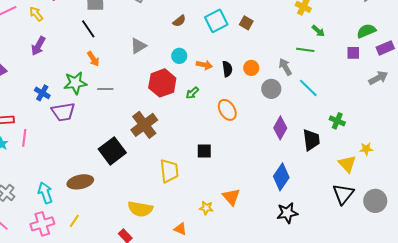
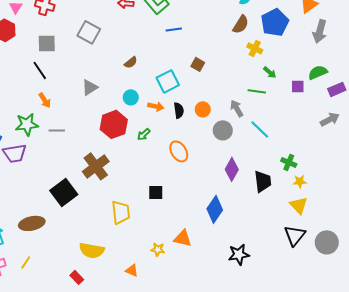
cyan square: (216, 21) -> (168, 81), moved
purple square: (353, 53) -> (298, 86), moved
yellow star: (366, 149) -> (300, 181), moved
blue diamond: (281, 177) -> (215, 209), moved
orange triangle: (231, 197) -> (183, 238), turned -36

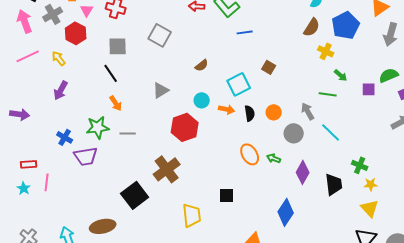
green arrow: (144, 134) -> (274, 158), moved, turned 64

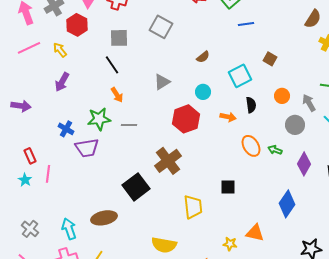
orange arrow: (227, 109) -> (228, 117), moved
orange circle: (274, 112) -> (282, 96), moved
red rectangle: (29, 164) -> (30, 156), turned 70

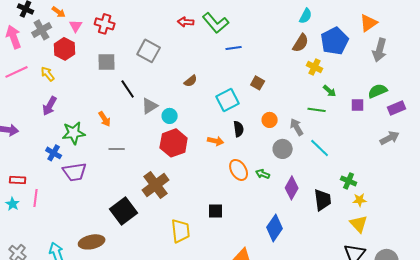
black line: (112, 65) -> (128, 89), moved
cyan circle: (203, 92) -> (170, 116), moved
green star: (99, 119) -> (74, 133), moved
red rectangle: (30, 156) -> (18, 180), turned -63

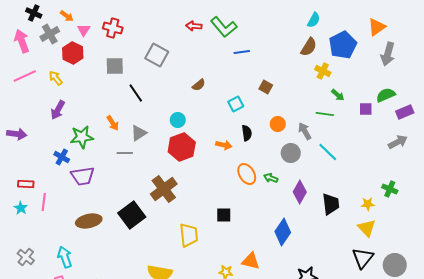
cyan square: (228, 100) -> (236, 104), size x0.7
gray triangle: (150, 106) -> (139, 133), moved
green cross: (349, 181) -> (390, 189), moved
brown ellipse: (92, 242) -> (89, 221), moved

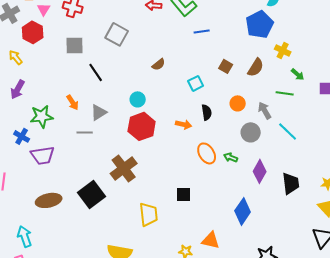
blue pentagon: (343, 45) -> (260, 24), moved
brown semicircle: (309, 47) -> (256, 67), moved

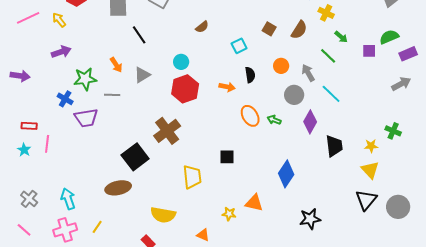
purple arrow: (18, 89) -> (61, 52), turned -138
green line: (285, 93) -> (328, 56), turned 36
gray line: (85, 132) -> (112, 95), moved
purple diamond: (260, 171) -> (310, 122), moved
brown ellipse: (49, 200) -> (118, 188), moved

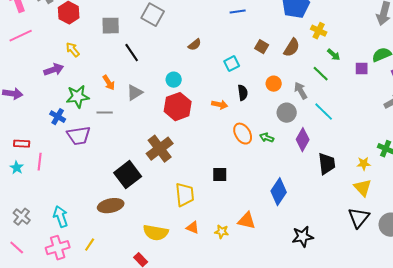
yellow arrow: (59, 20) -> (73, 50), moved
orange triangle: (203, 235) -> (193, 228), moved

